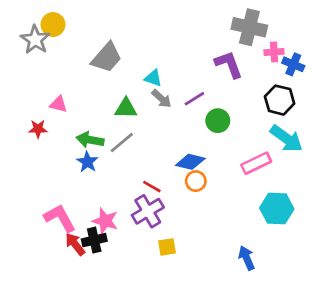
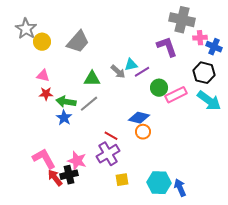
yellow circle: (53, 25) -> (42, 42), moved
cyan triangle: (153, 78) -> (131, 65), moved, turned -32
red star: (38, 129) -> (46, 94), moved
pink rectangle: (256, 163) -> (176, 95), moved
cyan hexagon: (277, 209) -> (159, 183), moved

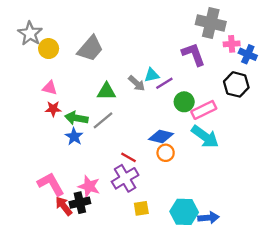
cyan arrow: (209, 101) -> (205, 137), moved
blue arrow: (180, 188) -> (208, 218), turned 108

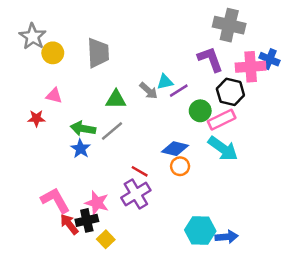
pink cross: (232, 44) -> (251, 67), moved, size x1.6
gray trapezoid: (90, 49) -> (98, 53), turned -44
black hexagon: (236, 84) -> (230, 92), moved
red star: (53, 109) -> (36, 118), moved
yellow square: (141, 208) -> (106, 239), moved, turned -35

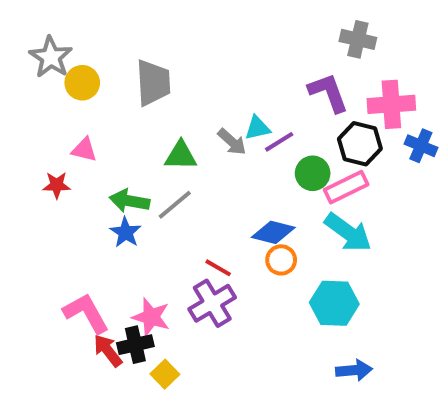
gray cross: (229, 25) -> (358, 39), size x0.7
blue cross: (269, 59) -> (421, 146), moved
cyan hexagon: (200, 231) -> (334, 303), moved

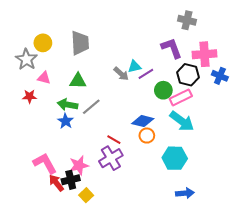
gray star: (51, 57) -> (26, 59), moved
green triangle: (181, 156) -> (78, 81), moved
pink star: (151, 317) -> (79, 165), turned -30

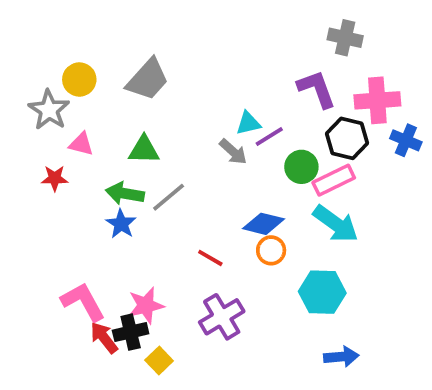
gray trapezoid: (80, 43) -> (148, 80), turned 45
gray arrow: (121, 74) -> (233, 152), moved
purple cross: (111, 158) -> (222, 317), moved

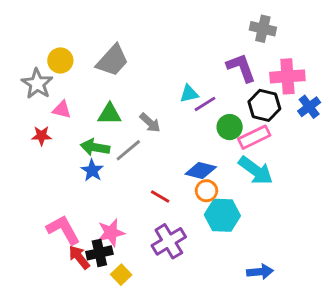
blue cross: (406, 140) -> (309, 107), turned 30
gray arrow: (233, 152) -> (150, 123), moved
cyan hexagon: (322, 292) -> (222, 215), moved

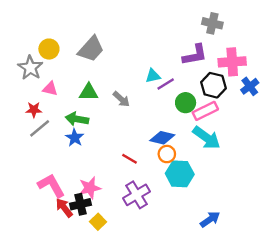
purple L-shape: (241, 68) -> (195, 55), turned 100
gray line: (128, 150) -> (40, 128), moved
blue arrow: (260, 272) -> (210, 219), turned -30

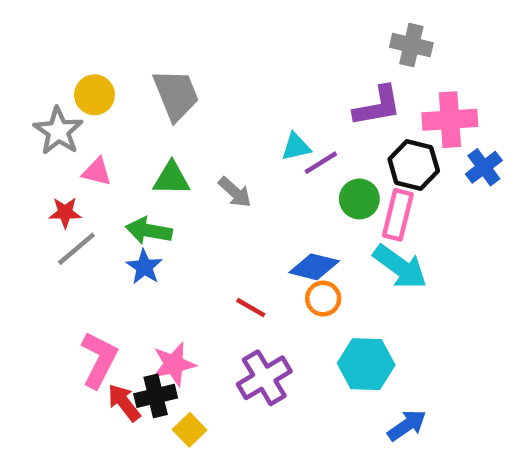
gray trapezoid: (91, 49) -> (176, 95), turned -64
pink rectangle: (205, 111) -> (398, 215), turned -50
cyan hexagon: (180, 174) -> (366, 364), moved
pink L-shape: (51, 186) -> (99, 360), turned 56

